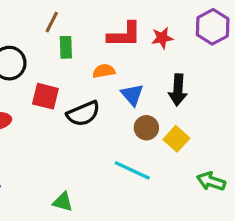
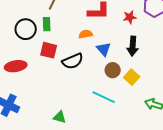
red star: (162, 38) -> (130, 17), moved
green rectangle: (66, 47) -> (47, 24), moved

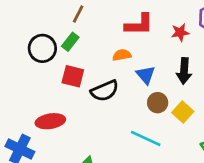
green rectangle: (47, 24) -> (70, 42), turned 40
red ellipse: (16, 66) -> (50, 121), moved

